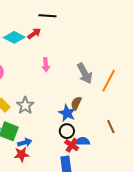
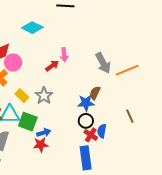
red arrow: (34, 34) -> (52, 66), moved
orange line: (109, 81) -> (127, 70), turned 40
blue star: (67, 113) -> (86, 103), turned -30
blue semicircle: (83, 141) -> (102, 131), turned -80

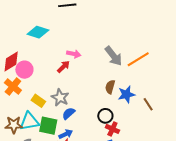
pink arrow: (64, 55) -> (74, 54), turned -64
blue star: (86, 103) -> (126, 94), moved
blue semicircle: (102, 131) -> (69, 113), moved, turned 48

